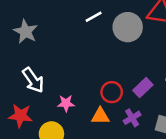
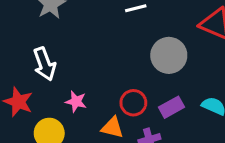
gray circle: (128, 27) -> (169, 55), moved

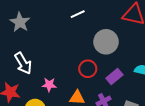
red circle: (133, 103) -> (88, 69), moved

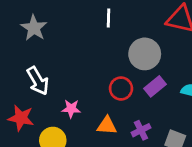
white line: (78, 14) -> (108, 18), turned -64
purple rectangle: (114, 76) -> (155, 86), moved

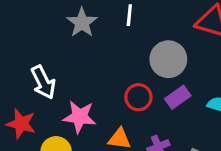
gray star: (34, 28) -> (82, 23), moved
pink star: (71, 109) -> (80, 117), size x1.5

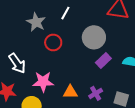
white line: (129, 15) -> (65, 13), turned 32
red circle: (138, 97) -> (53, 42), moved

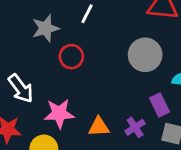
gray star: (36, 22) -> (46, 28), turned 30
gray circle: (94, 37) -> (145, 55), moved
purple rectangle: (103, 61) -> (159, 105), moved, turned -70

